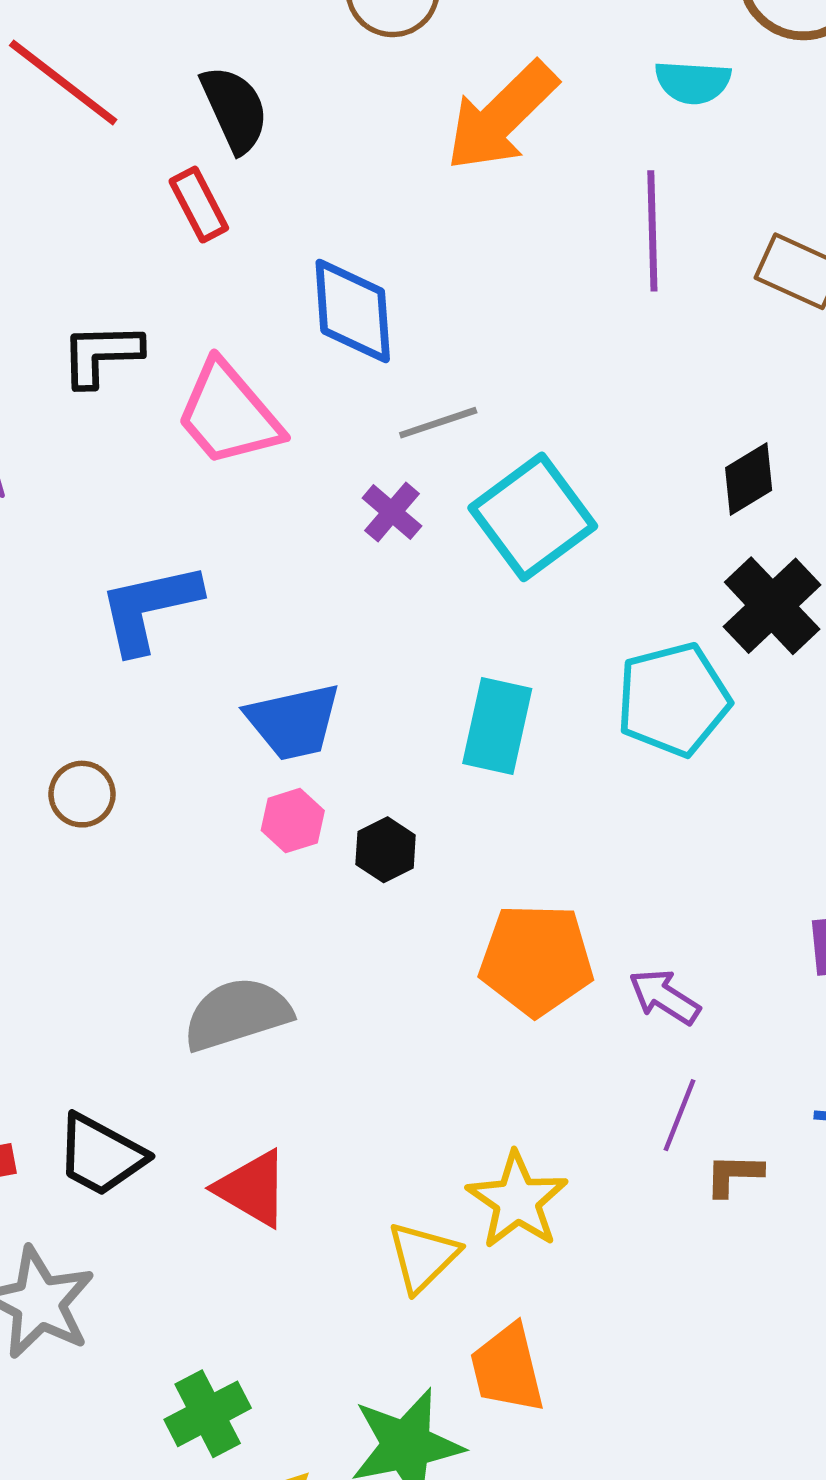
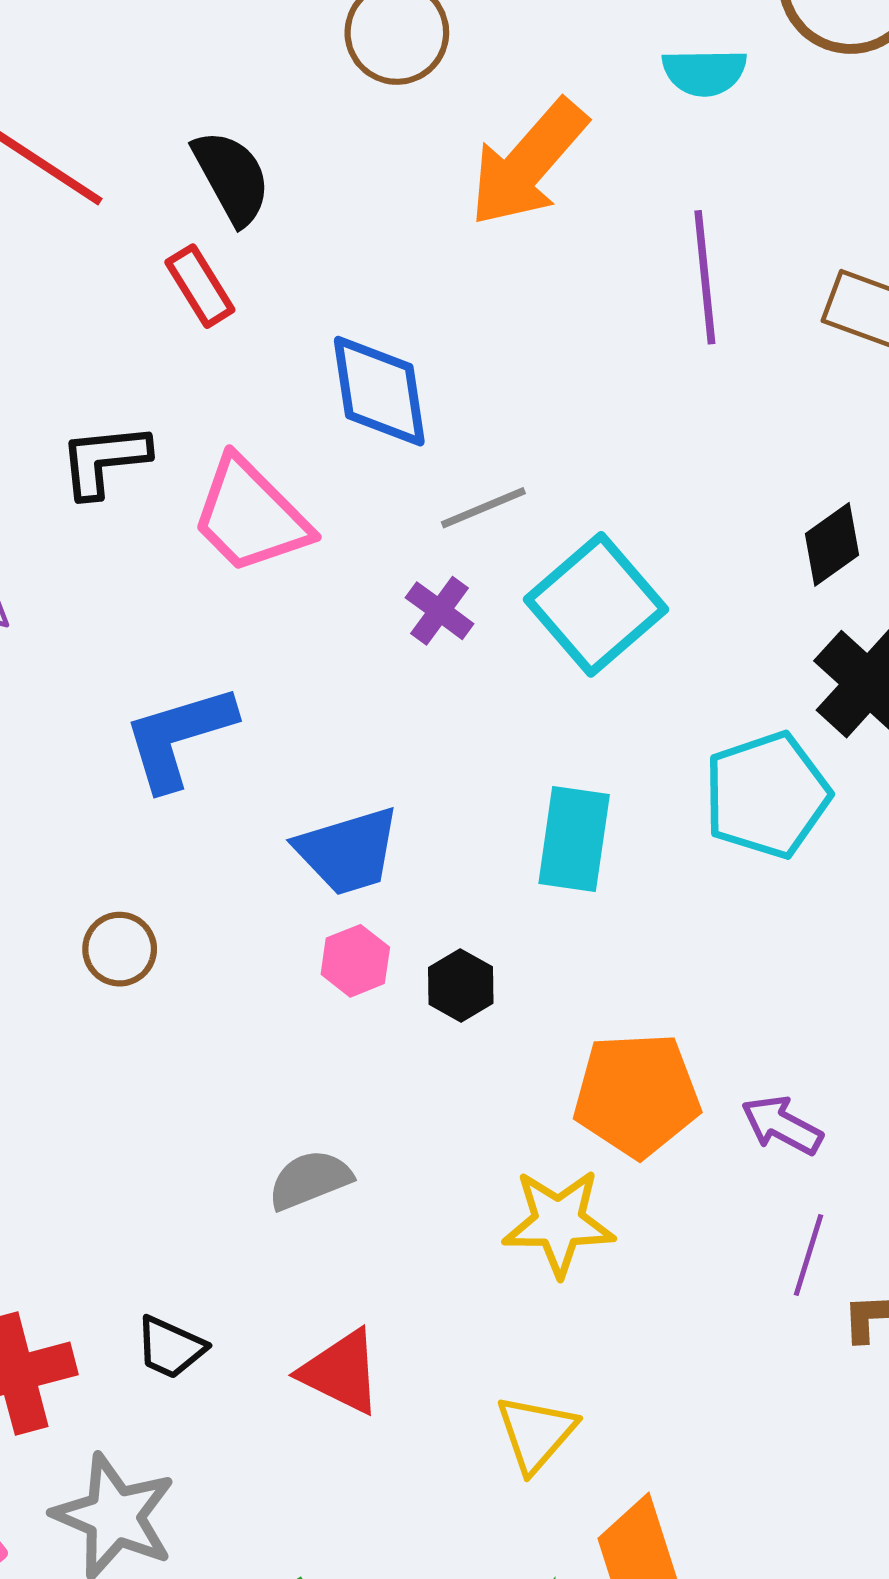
cyan semicircle: (693, 82) -> (704, 72), moved
gray semicircle: (237, 1014) -> (310, 1180), size x0.7
black trapezoid: (101, 1155) -> (170, 1347), size x0.7
yellow star: (517, 1200) -> (559, 1223), moved, turned -30

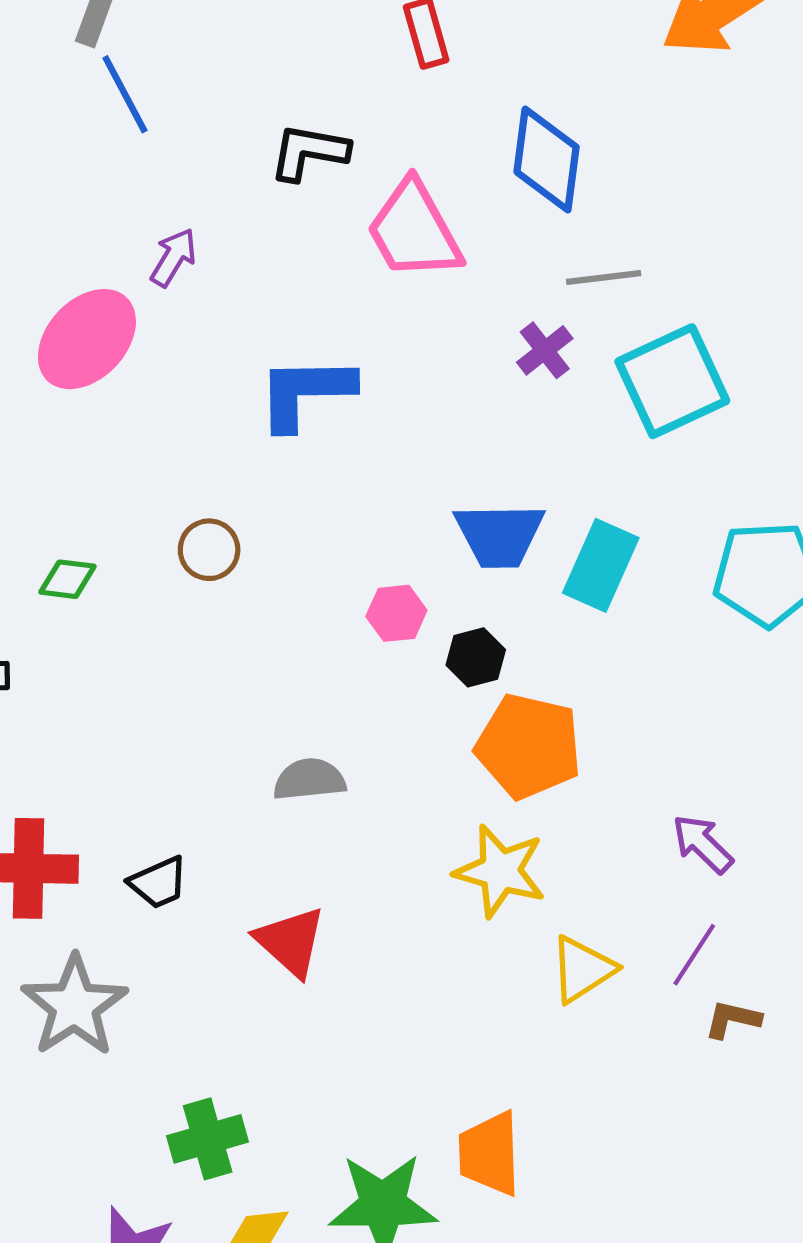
blue trapezoid: (348, 851) -> (499, 535), moved
orange pentagon: (637, 1095) -> (529, 746), moved
black trapezoid: (170, 1347) -> (158, 883), turned -64
yellow triangle: (536, 1433) -> (582, 969), moved

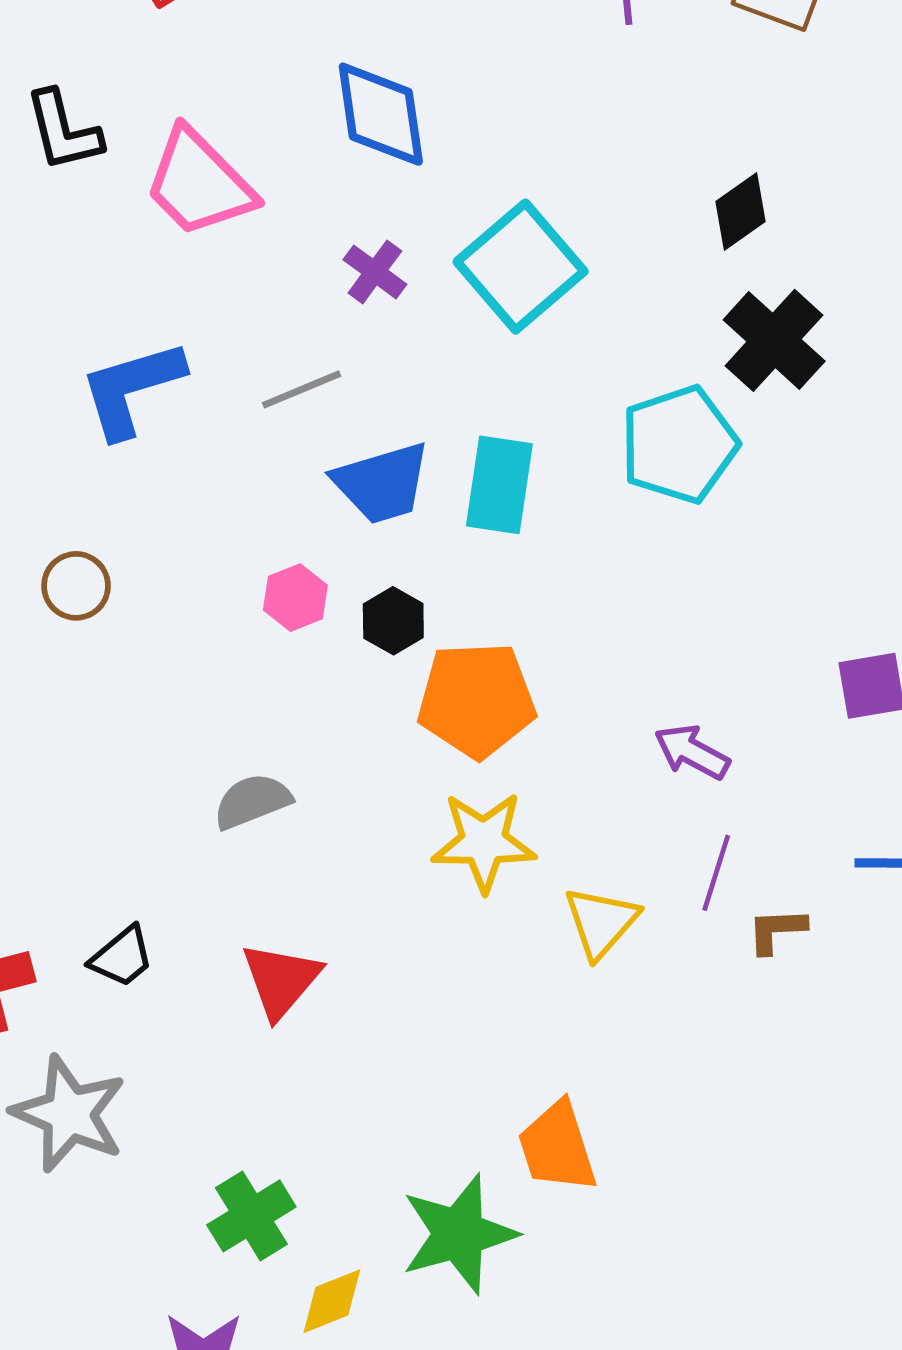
black L-shape: (309, 152) -> (63, 131), turned -98
blue diamond: (547, 159) -> (381, 114), moved
gray line: (604, 277) -> (302, 389), moved
red triangle: (291, 942) -> (281, 980), turned 44

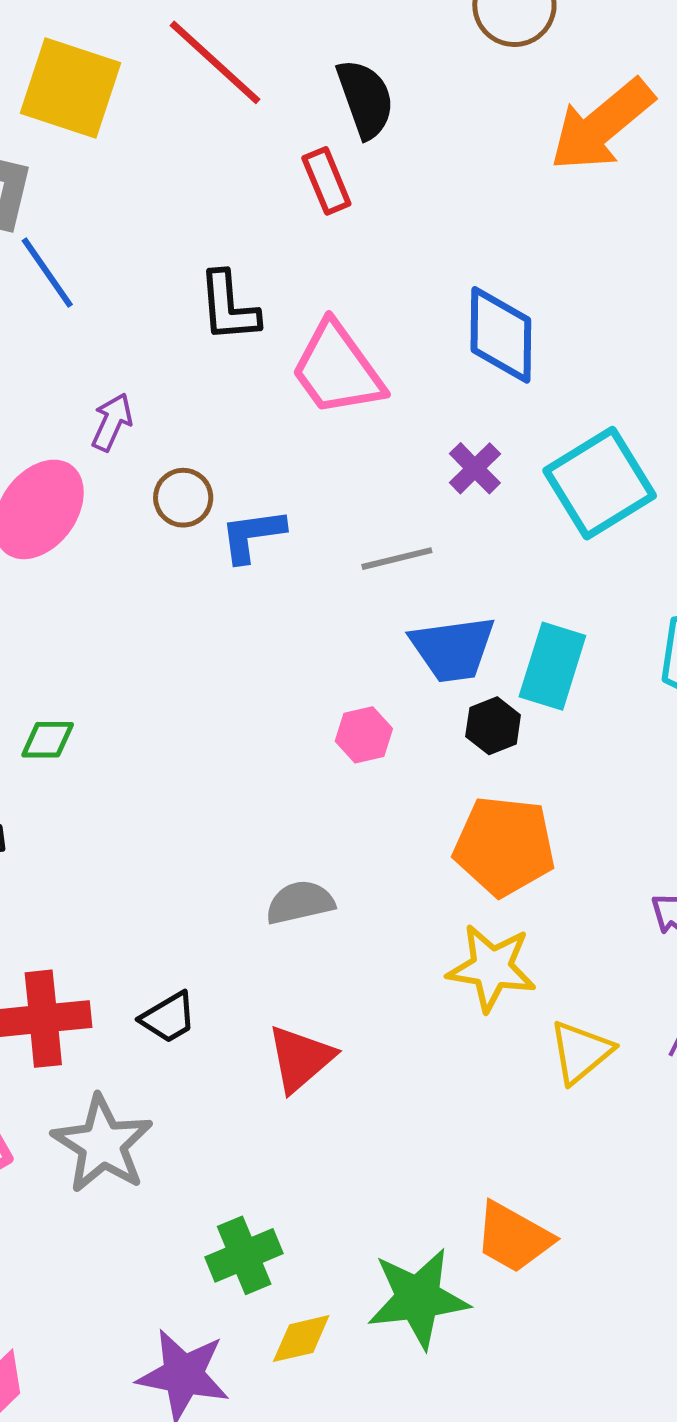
blue L-shape: (132, 389) -> (252, 535), size x0.7
brown circle: (76, 586) -> (183, 498), moved
black hexagon: (393, 621) -> (493, 726), moved
orange trapezoid: (557, 1147) -> (513, 1237), turned -52

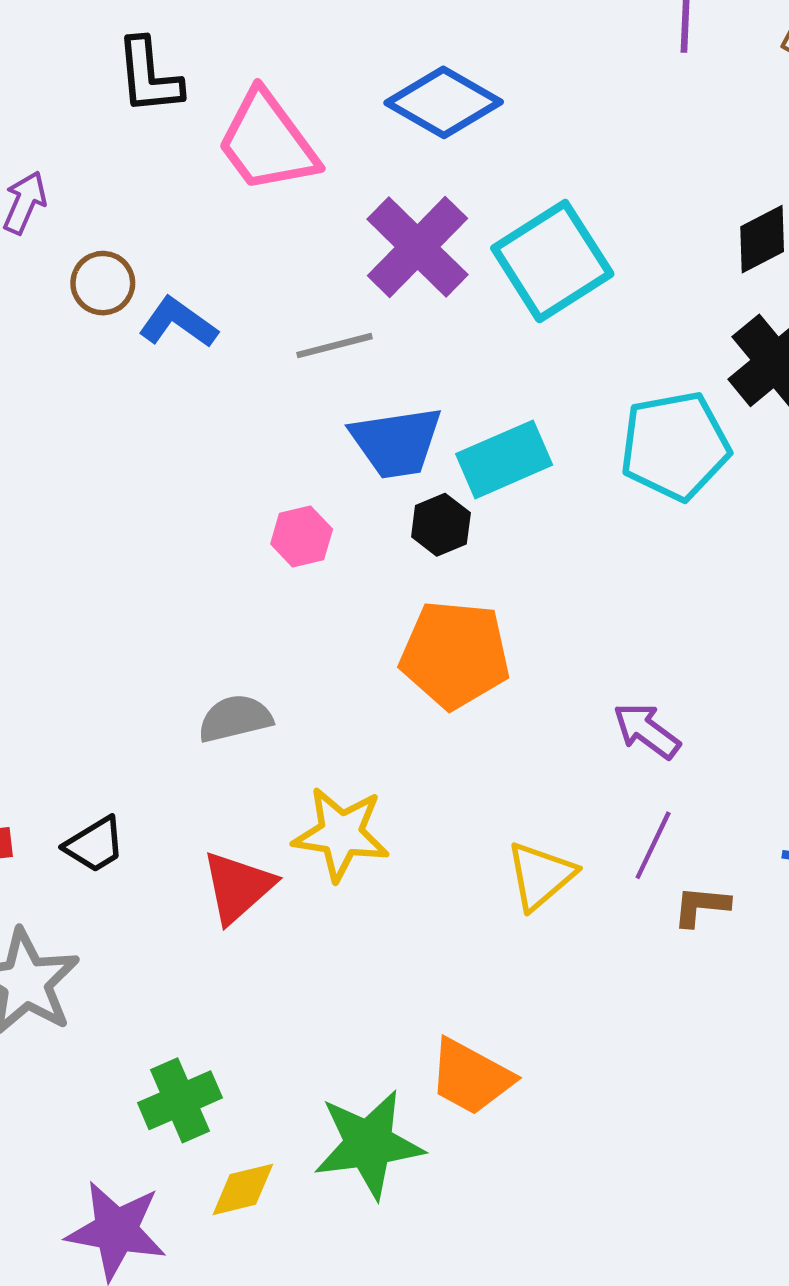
blue diamond: (501, 335) -> (444, 102), turned -60
purple cross: (475, 468) -> (417, 247), size x1.8
blue L-shape: (252, 535) -> (178, 323), turned 44
cyan rectangle: (552, 666) -> (504, 459), turned 50
yellow star: (492, 968) -> (341, 834), moved

